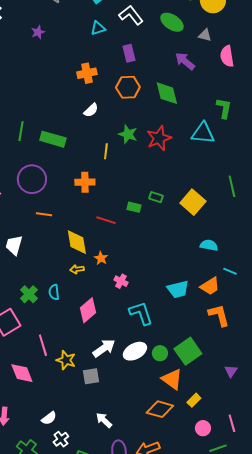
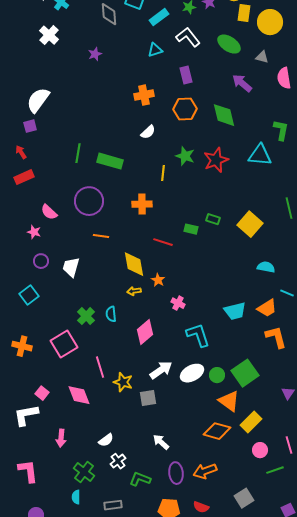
yellow rectangle: (194, 400) -> (251, 422), size x1.5

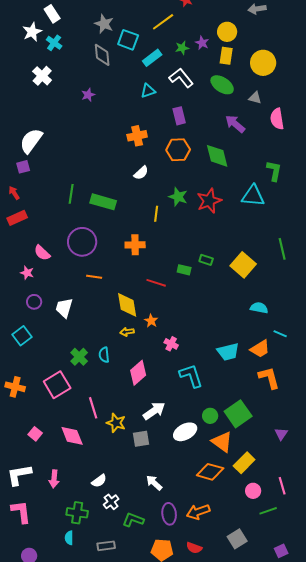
yellow rectangle: (244, 13) -> (226, 56), moved
white ellipse: (192, 373) -> (185, 432), moved
white L-shape: (26, 415) -> (19, 475), moved
green cross: (84, 472) -> (77, 513), turned -30

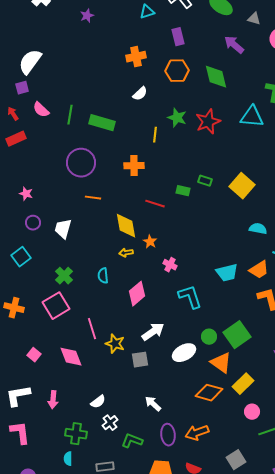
pink semicircle: (42, 253) -> (41, 110), moved
green cross: (79, 357) -> (64, 276), moved

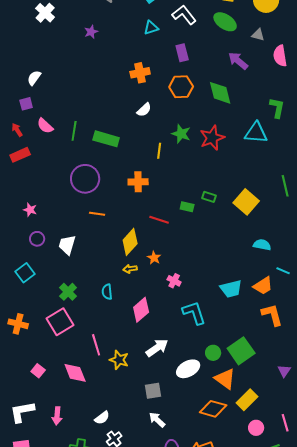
white semicircle: (30, 62) -> (34, 78), size x0.6
yellow diamond: (126, 226) -> (130, 242), turned 52
gray square: (140, 360) -> (153, 391), moved

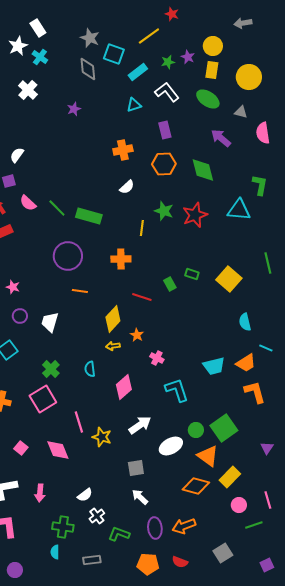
green line: (74, 131) -> (57, 208), turned -54
green rectangle: (187, 207) -> (170, 284), turned 48
cyan semicircle: (262, 245) -> (245, 322), turned -114

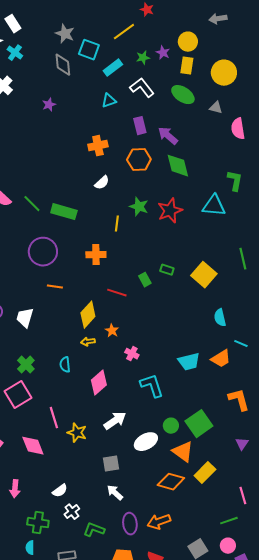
purple arrow: (221, 138) -> (168, 136), moved
orange L-shape: (255, 392) -> (239, 400), moved
pink circle: (239, 505) -> (228, 546), moved

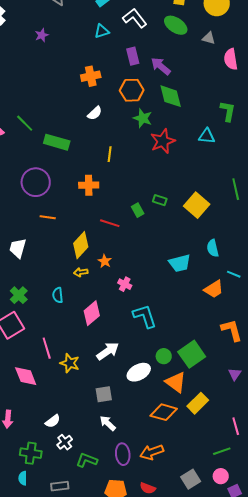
green line: (32, 204) -> (25, 123), moved
cyan triangle: (214, 206) -> (207, 136), size x0.7
green star: (139, 207) -> (143, 118), moved
cyan trapezoid: (189, 362) -> (180, 263), moved

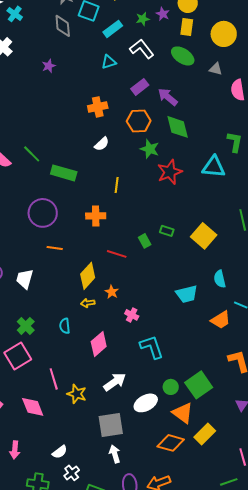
purple rectangle: (133, 56) -> (140, 87), turned 66
cyan triangle: (207, 136) -> (214, 167), size x1.4
gray square: (104, 394) -> (111, 425), size x1.5
white arrow: (108, 423) -> (115, 454), turned 30

